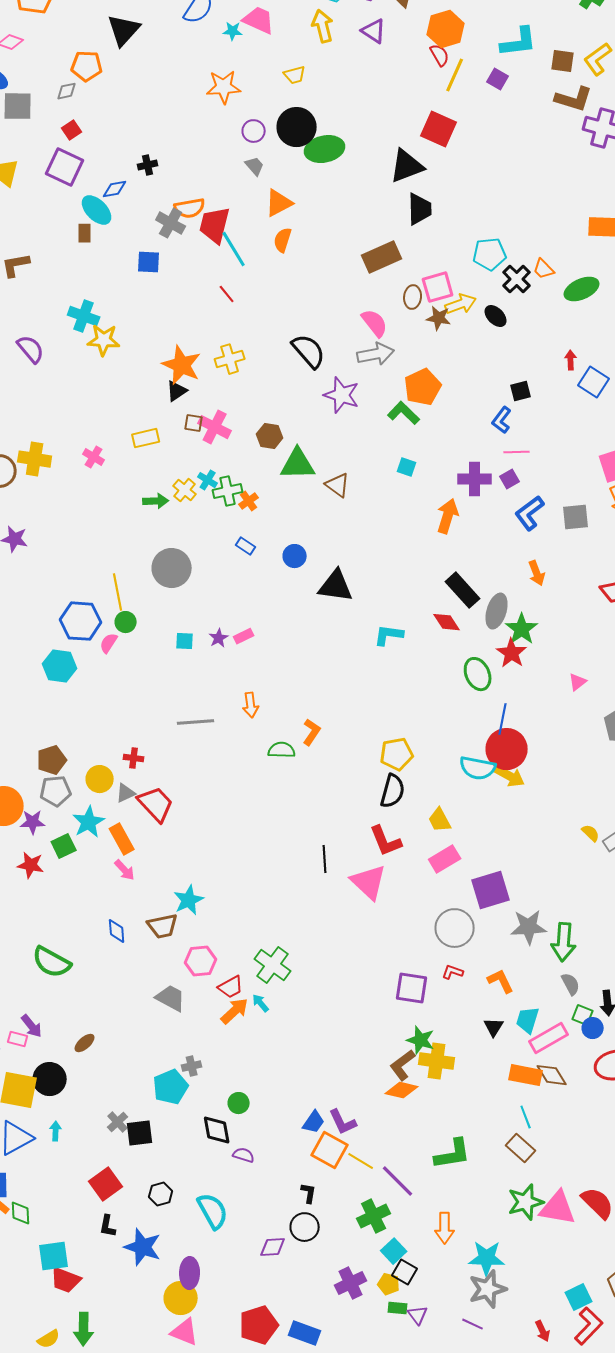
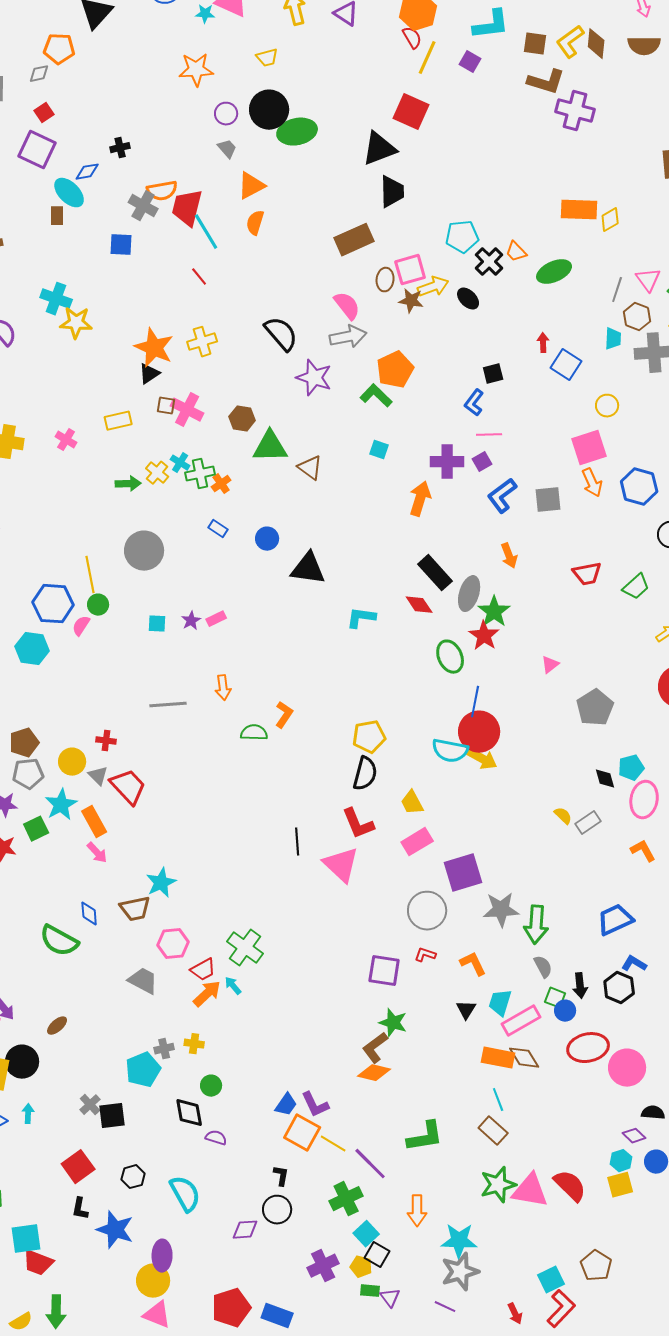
gray triangle: (126, 793) -> (98, 776), turned -50
green semicircle: (52, 962) -> (59, 941), moved
yellow cross: (437, 1061) -> (194, 1044), moved, size x0.6

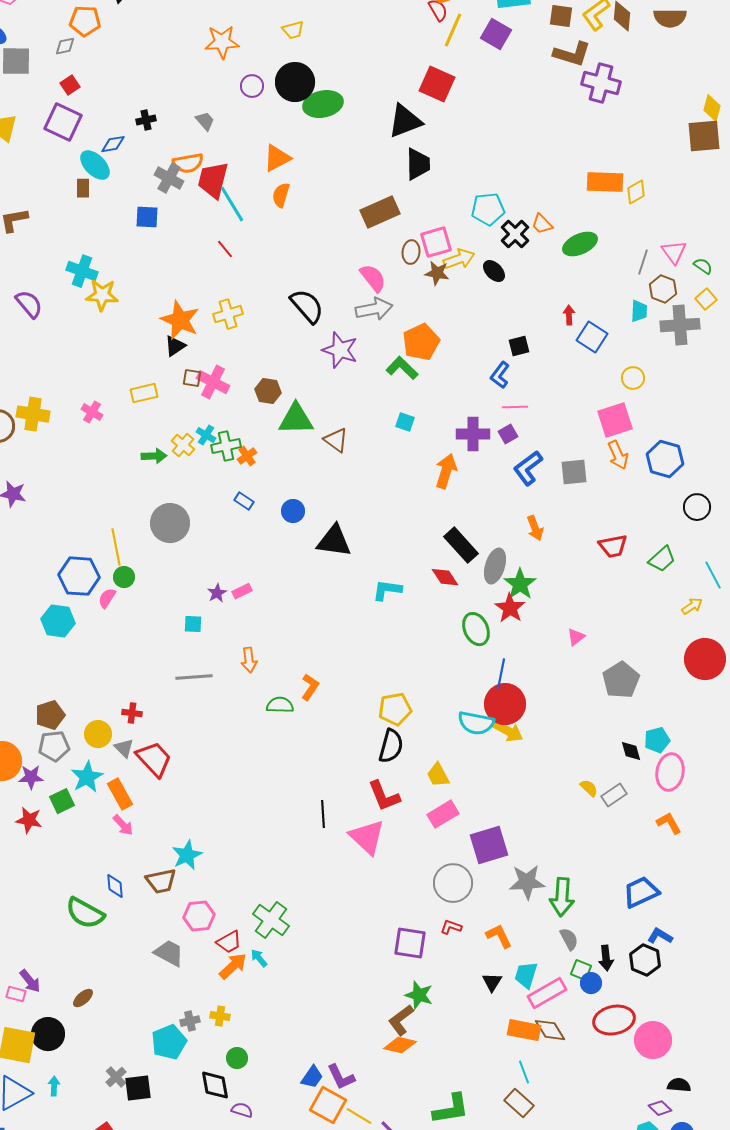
purple square: (470, 62) -> (496, 34), size x1.4
gray trapezoid: (227, 149) -> (205, 121), moved
cyan square: (157, 624) -> (193, 624), moved

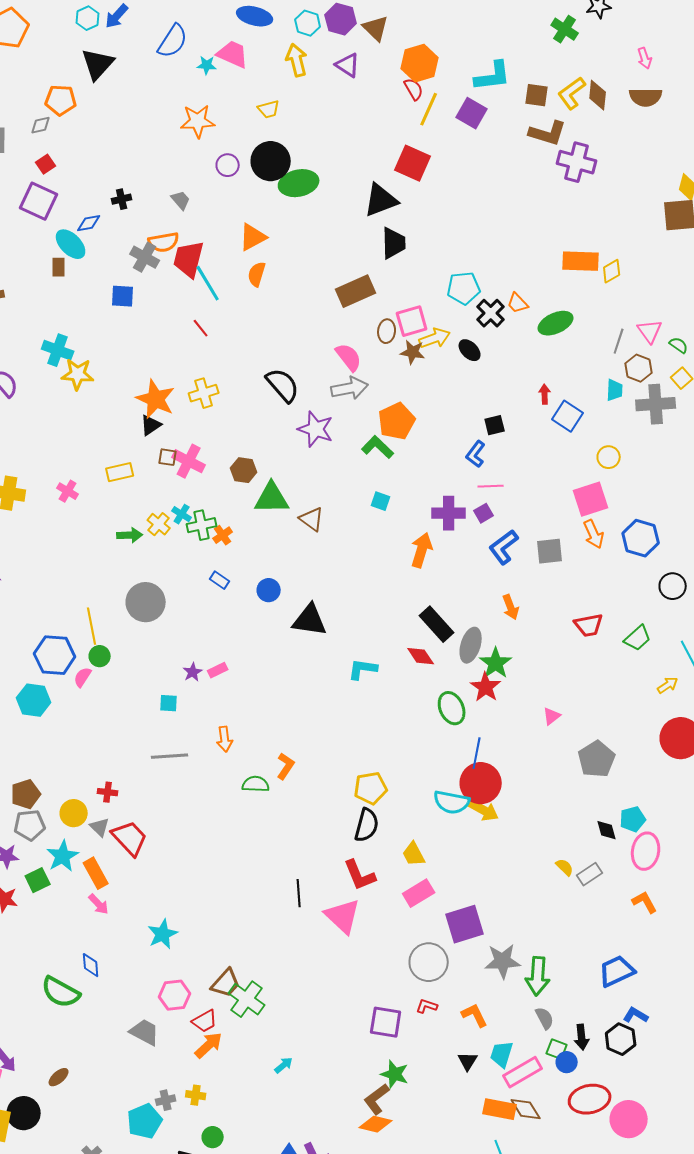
brown trapezoid: (161, 881) -> (226, 983), moved, turned -36
cyan arrow: (259, 958) -> (284, 1065), moved, turned 90

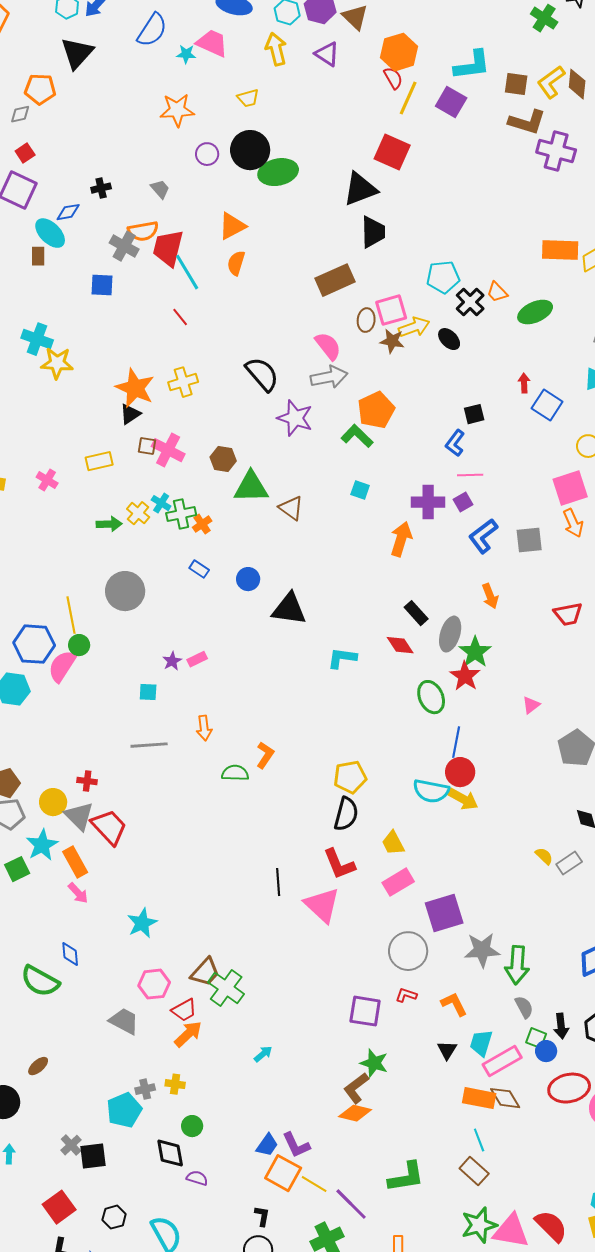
black rectangle: (437, 624) -> (416, 613), size x0.7
pink semicircle: (83, 677) -> (62, 666), size x1.6
red circle: (481, 783) -> (460, 772), size x0.7
gray triangle: (100, 827) -> (79, 816), size x1.5

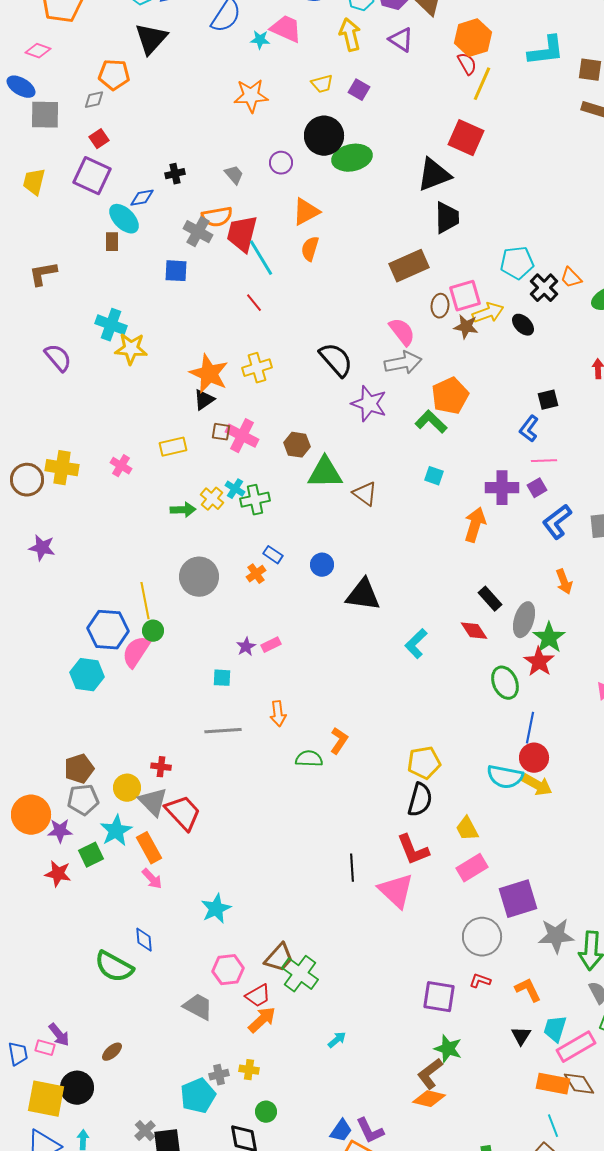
purple square: (451, 102) -> (359, 90), moved, size x0.7
purple circle: (207, 154) -> (281, 163), moved
orange cross: (202, 524) -> (256, 574), moved
cyan L-shape: (342, 658) -> (416, 644), turned -52

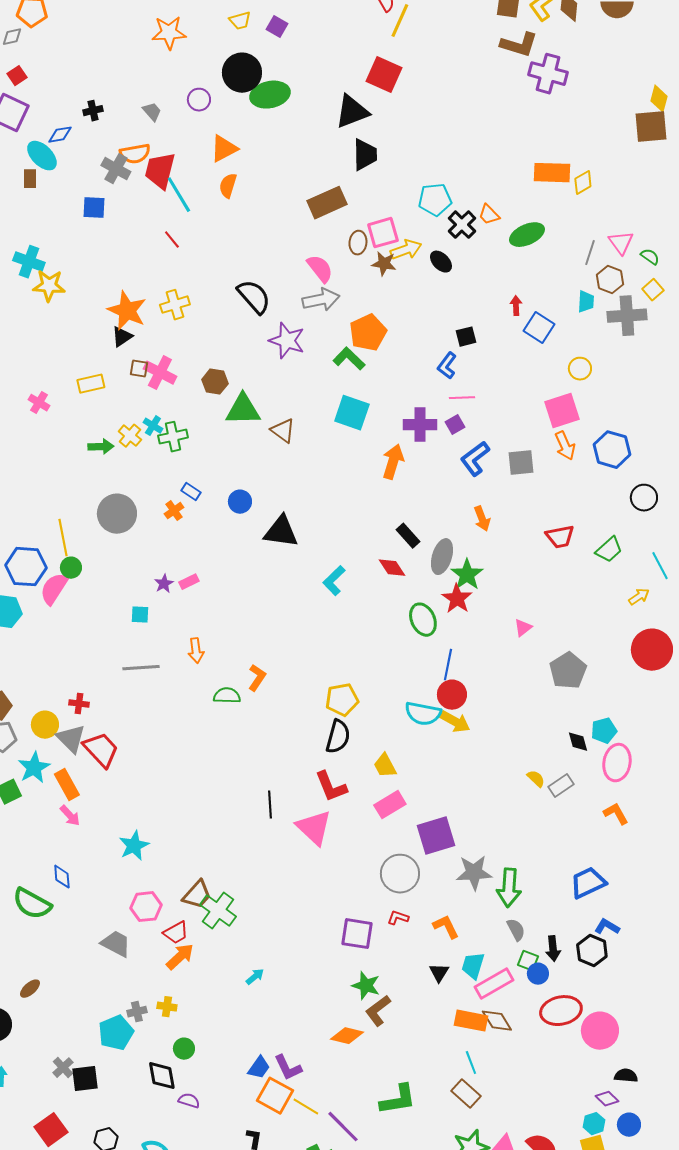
cyan square: (434, 476) -> (352, 413), size x1.8
brown L-shape: (430, 1074) -> (378, 1011), moved

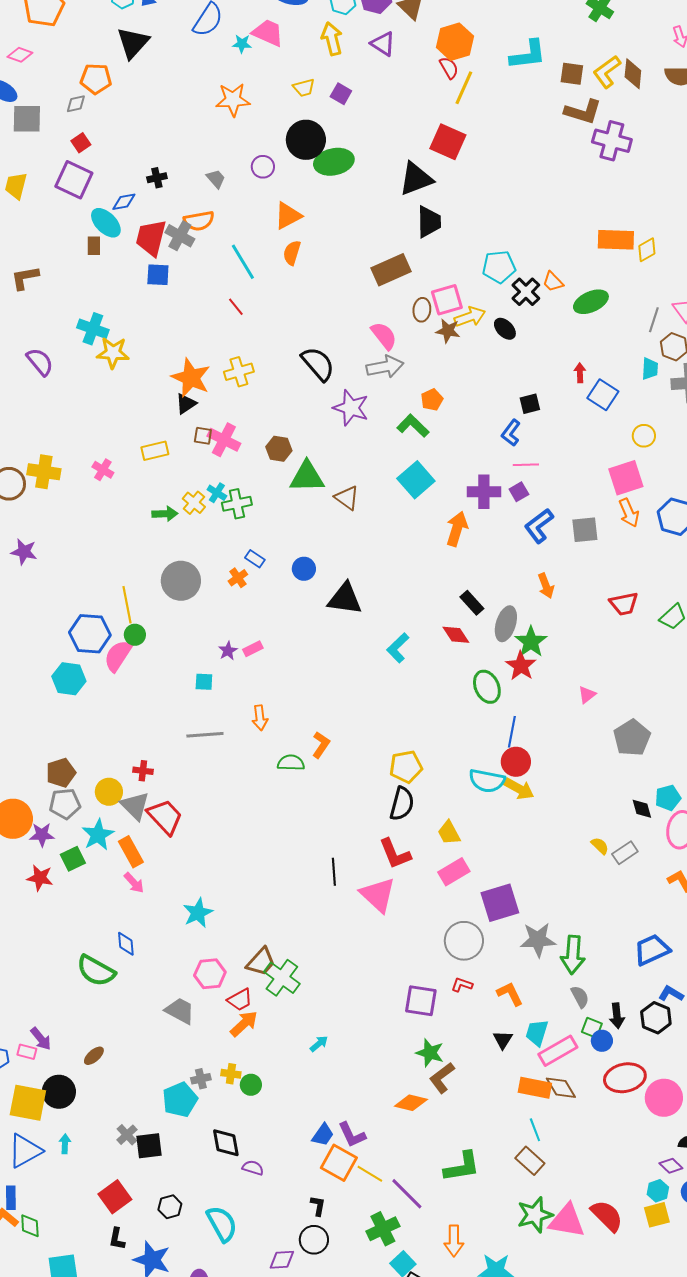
red trapezoid: (160, 171) -> (151, 238), moved
orange pentagon: (368, 333) -> (432, 400), size x0.6
cyan square: (352, 413) -> (416, 480), turned 30
green circle: (184, 1049) -> (251, 1085), moved

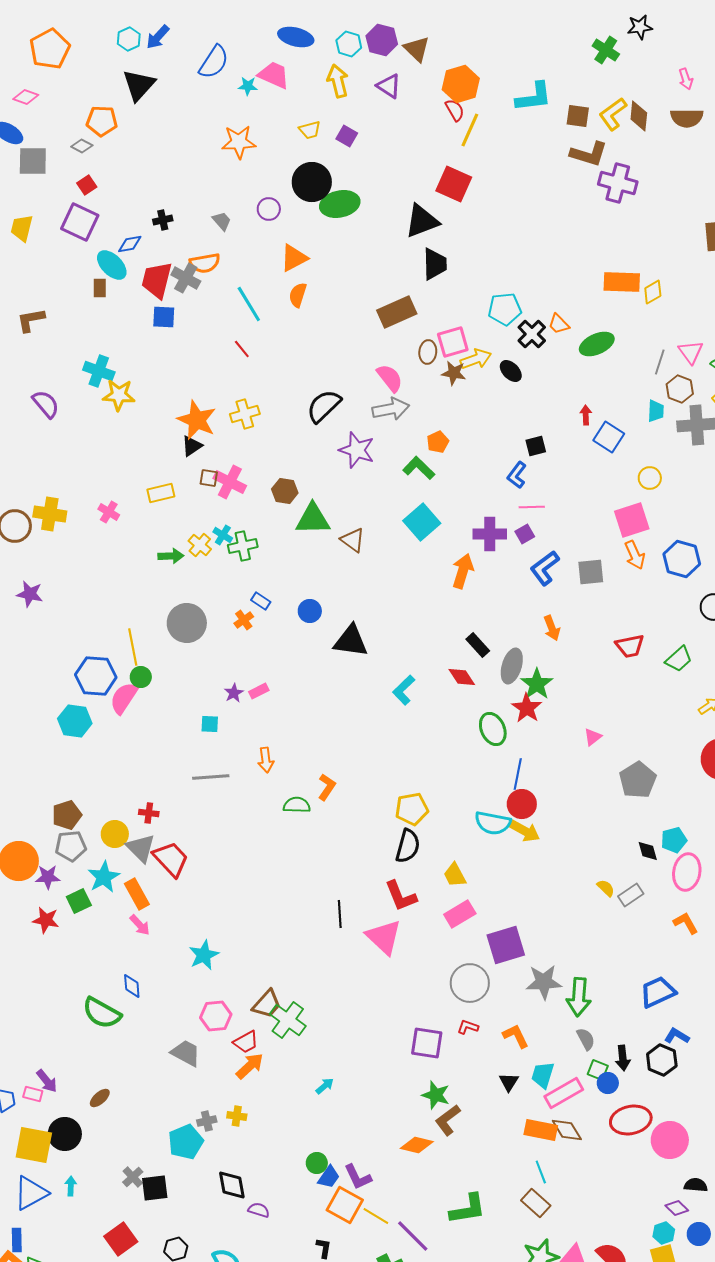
gray diamond: (76, 104) -> (82, 146), turned 40
black semicircle: (318, 364) -> (324, 406), turned -93
green circle: (251, 1085) -> (317, 1163), moved

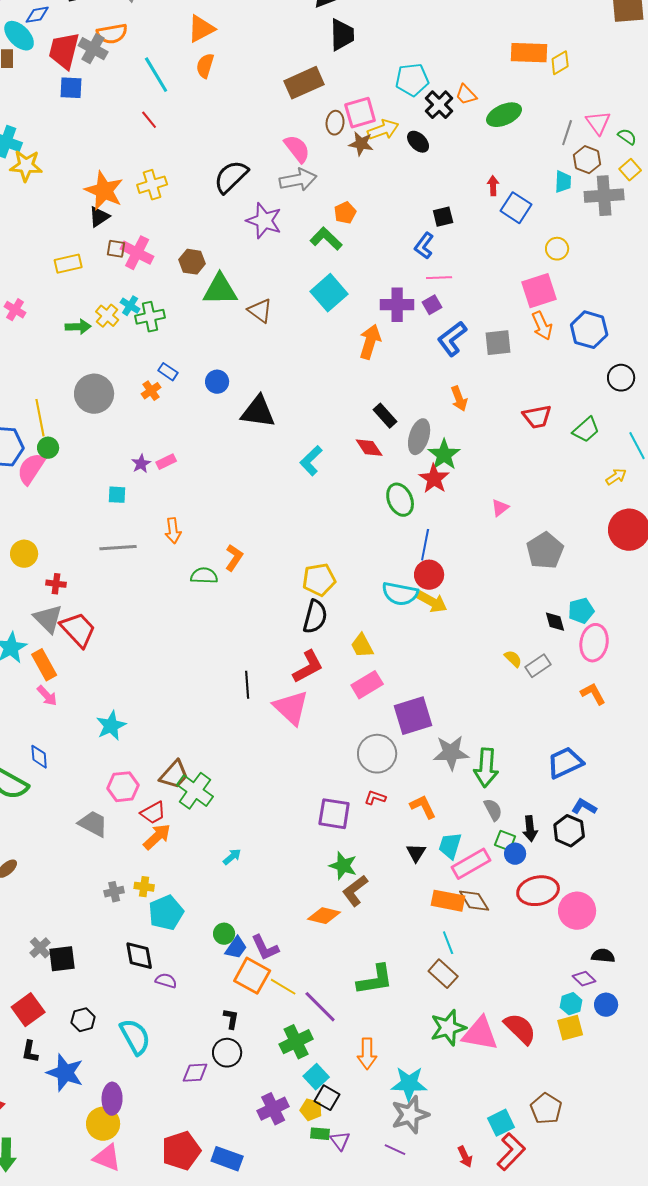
pink cross: (109, 512) -> (15, 310), moved
yellow circle: (115, 834) -> (24, 554), moved
red L-shape: (401, 896) -> (308, 667), turned -96
cyan pentagon: (186, 1142) -> (166, 913), moved

